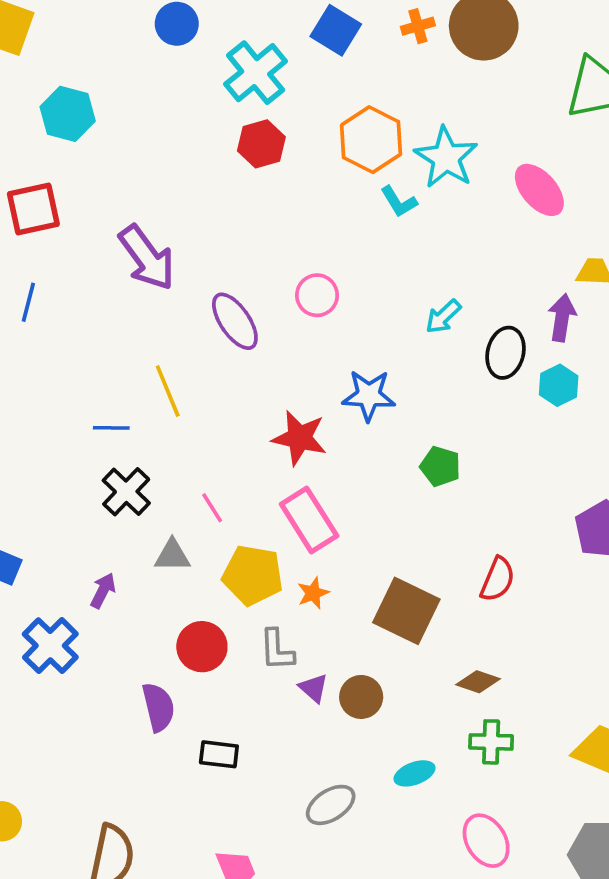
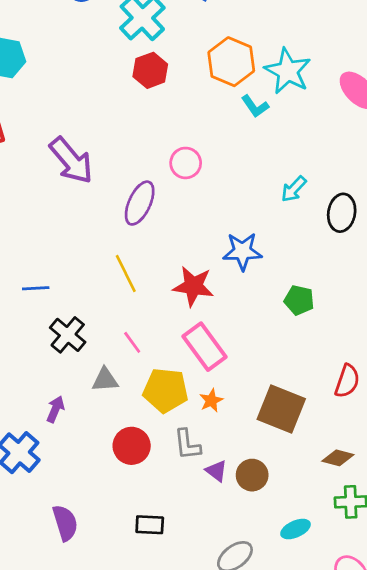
pink circle: (317, 295) -> (186, 163), moved
purple ellipse: (235, 321) -> (140, 203), turned 63
yellow line: (168, 391) -> (126, 273), moved
blue line: (111, 428) -> (36, 288), moved
purple semicircle: (158, 707) -> (65, 523), moved

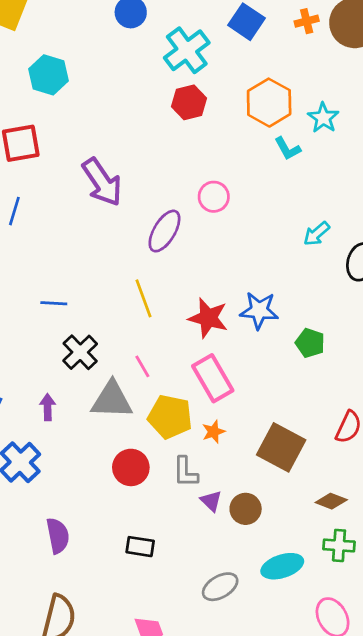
cyan star: (288, 71) -> (323, 118), size x0.7
blue star: (242, 251) -> (259, 310), moved
gray triangle: (105, 380) -> (112, 400), size x1.6
purple arrow: (55, 409) -> (48, 407), moved, turned -30
cyan ellipse: (296, 529) -> (282, 566), size x1.4

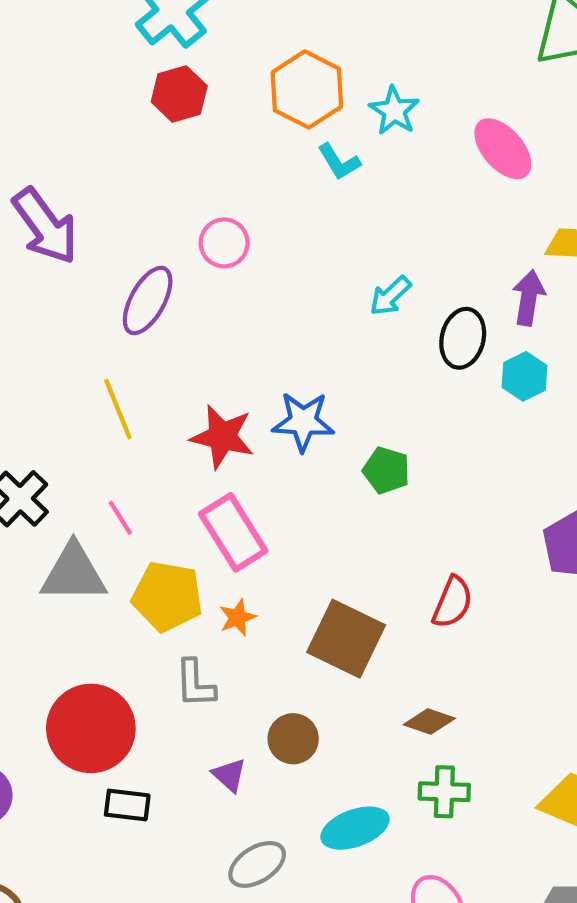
red circle: (131, 467) -> (91, 728), moved, size x1.5
purple triangle: (211, 501) -> (229, 775), moved

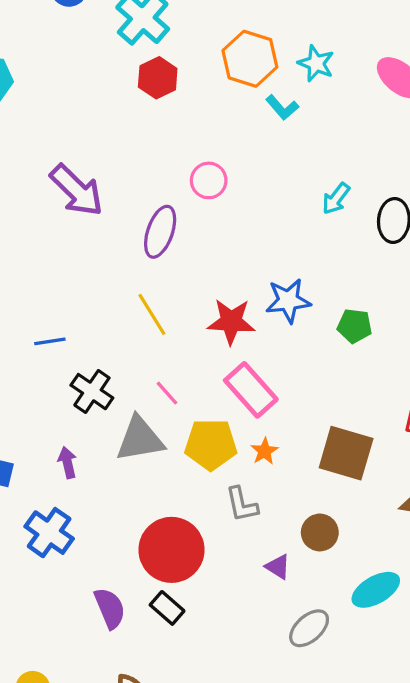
black rectangle: (127, 805) -> (167, 608), moved, turned 44

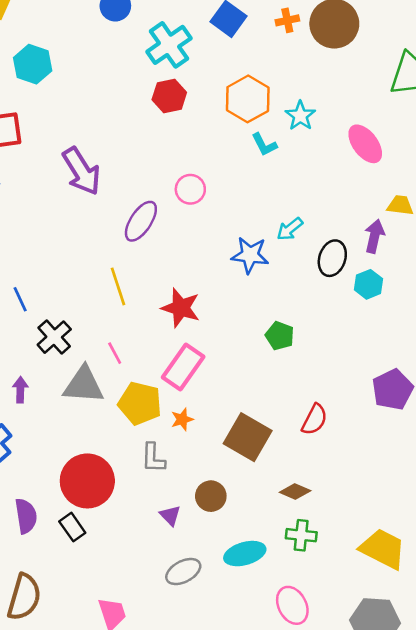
blue star: (288, 301) -> (250, 255), moved
blue line: (50, 341) -> (20, 299), moved, turned 60
pink rectangle: (251, 390) -> (183, 367), turned 63

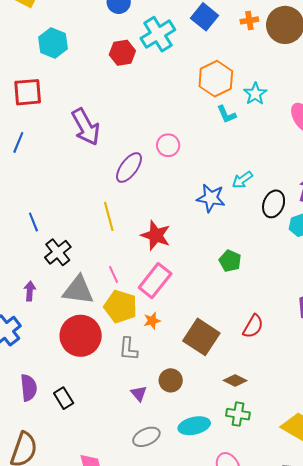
red hexagon: (169, 96) -> (122, 53), moved
pink line: (115, 353) -> (113, 274), moved
red circle: (87, 481) -> (81, 336), moved

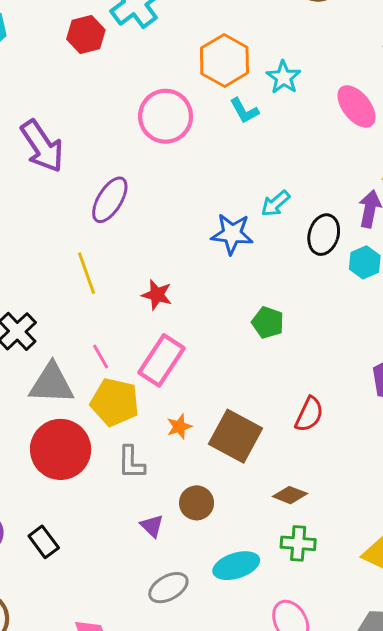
pink circle: (168, 145) -> (166, 116), moved, size x1.6
red star: (156, 235) -> (157, 295), size x0.7
orange star: (152, 321) -> (179, 427), moved

